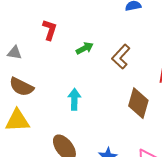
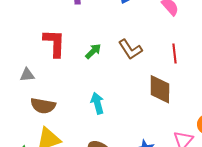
red L-shape: (50, 30) -> (54, 43), size x1.4
brown L-shape: (121, 57) -> (130, 49), turned -60

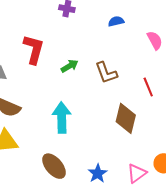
red line: (175, 54) -> (148, 87), turned -30
cyan arrow: (97, 103) -> (62, 118), size x1.4

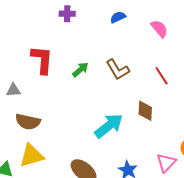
cyan arrow: (62, 118) -> (109, 126), moved, turned 64
brown diamond: (126, 118) -> (145, 111), size x0.7

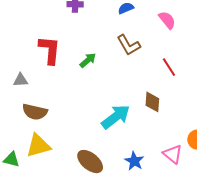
brown L-shape: (118, 70) -> (129, 45), moved
pink triangle: (166, 163) -> (173, 154), turned -35

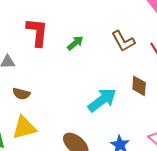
brown L-shape: (129, 45) -> (123, 41), moved
brown semicircle: (35, 112) -> (21, 94), size x0.7

